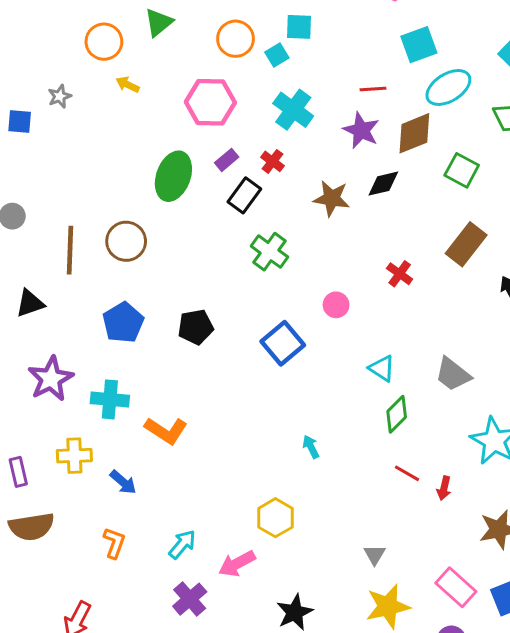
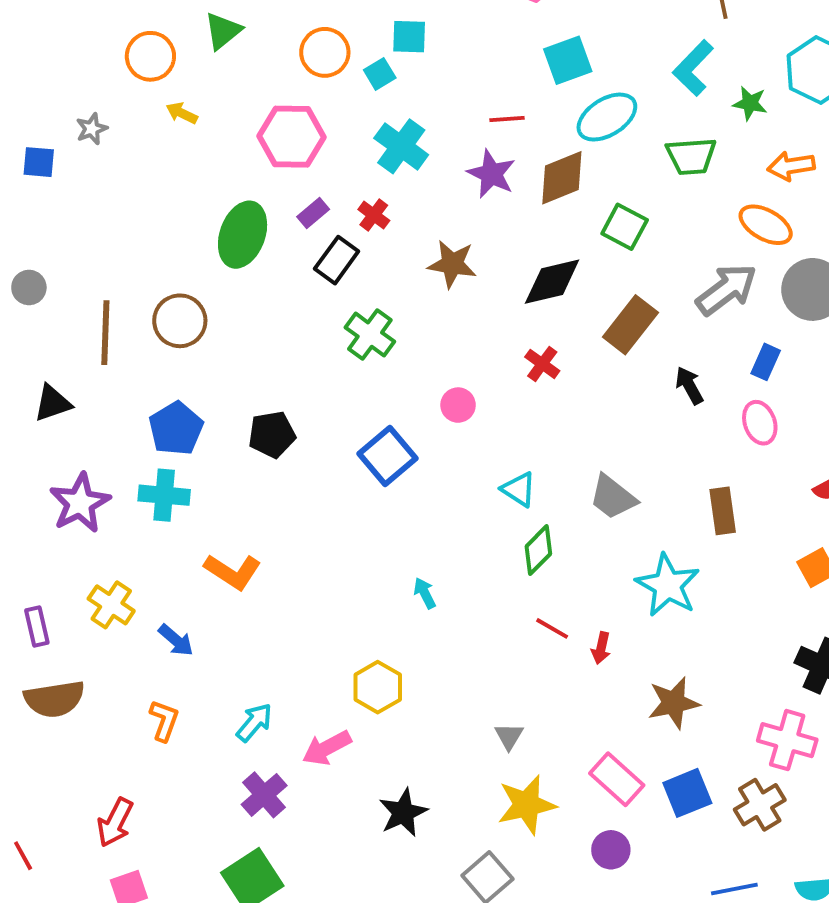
black diamond: (383, 184) -> (552, 282), moved, size x1.4
cyan cross: (110, 399) -> (164, 495), moved
yellow cross: (74, 456) -> (111, 605), turned 36

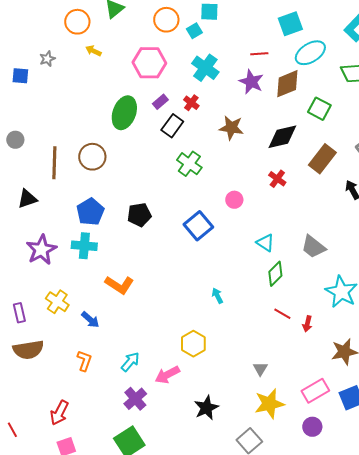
pink rectangle: (617, 779) -> (315, 391), turned -72

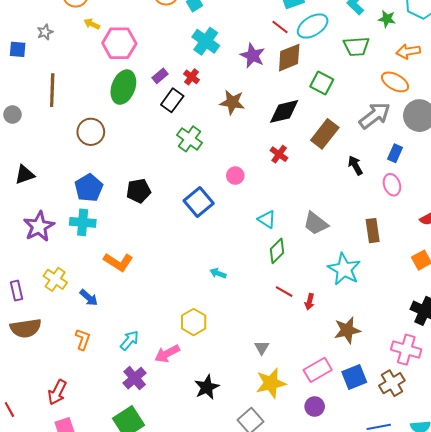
red line: (259, 54) -> (280, 27), moved, turned 42
pink hexagon: (149, 63) -> (119, 43), moved
brown line: (54, 163) -> (52, 90), moved
cyan arrow: (217, 296) -> (218, 273), turned -42

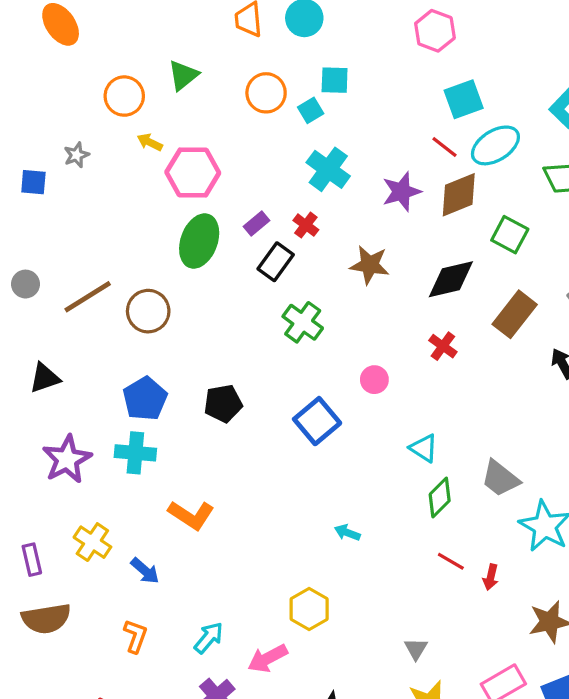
purple star: (253, 56) -> (401, 192), turned 30
brown line: (52, 90) -> (88, 297), moved, turned 56
gray trapezoid: (316, 223) -> (500, 478), moved

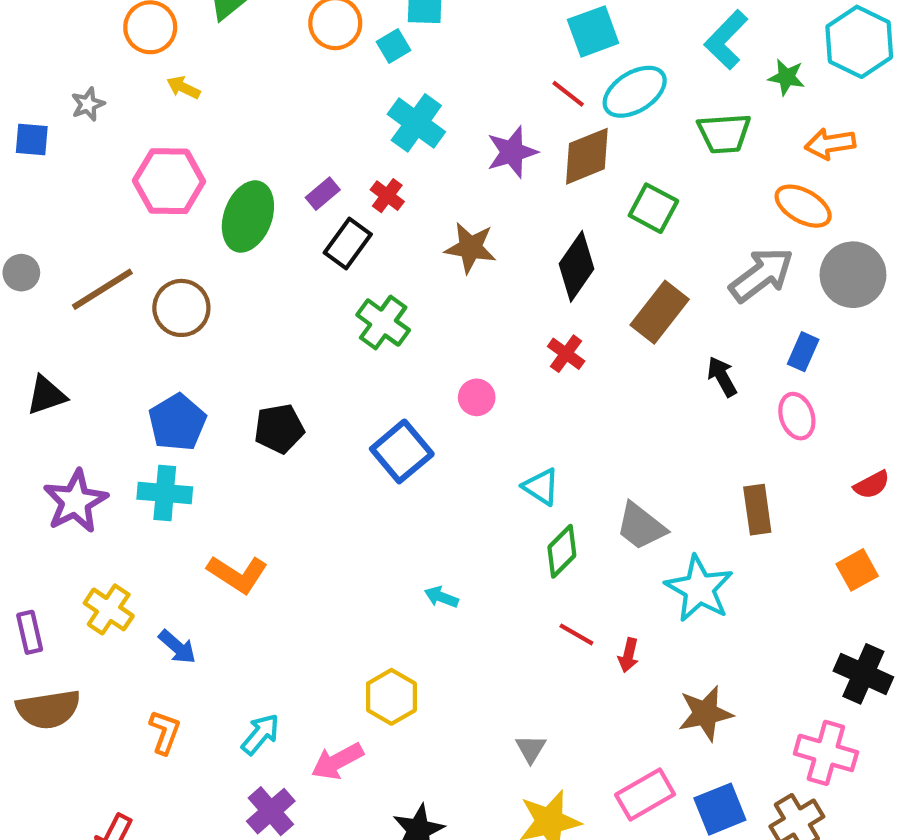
pink hexagon: (193, 173) -> (169, 181), moved
black diamond: (451, 279) -> (576, 266), turned -42

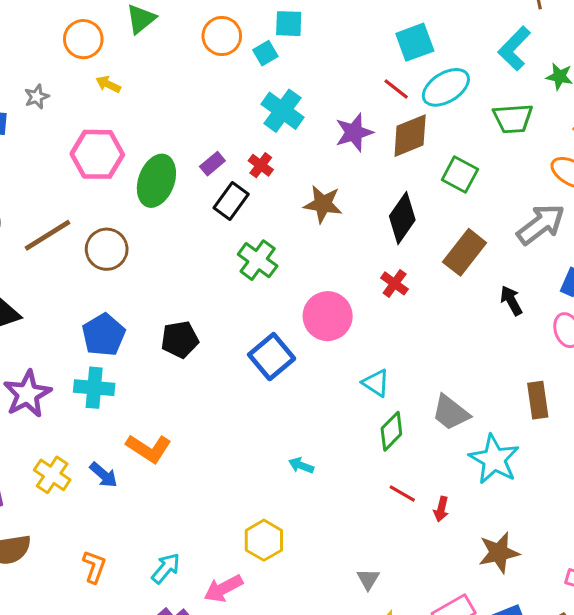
pink circle: (477, 397) -> (328, 316), size x1.8
blue arrow: (177, 647) -> (104, 475), moved

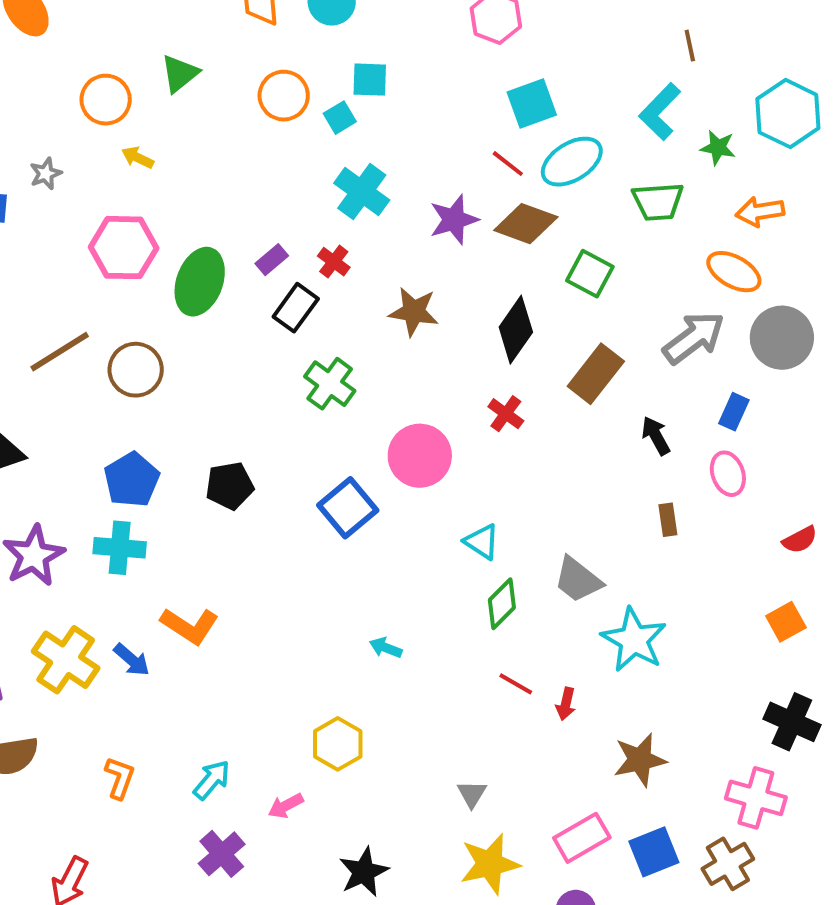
brown diamond: (410, 136) -> (526, 224), turned 42
brown rectangle: (538, 400) -> (668, 520), moved, size x0.7
yellow cross: (52, 475) -> (66, 660), size x1.4
pink arrow: (223, 588) -> (286, 806), size x0.7

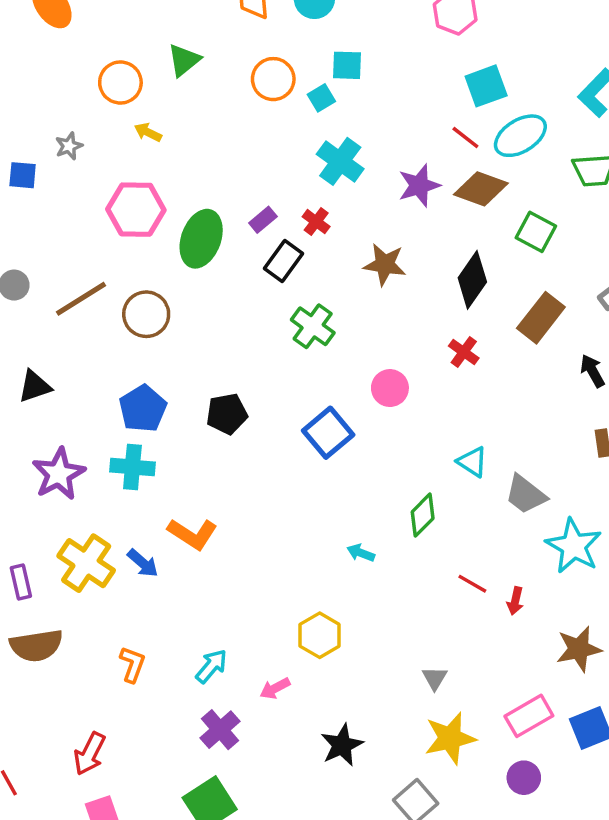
pink circle: (420, 456) -> (390, 388), size x0.7
cyan triangle: (482, 542) -> (472, 462), moved
green diamond: (502, 604) -> (423, 515), moved

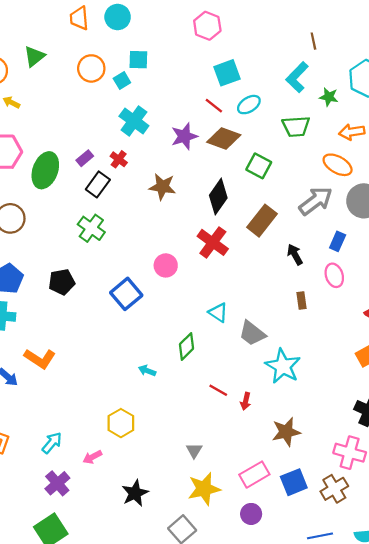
cyan ellipse: (520, 136) -> (249, 105), size x0.7
green cross: (313, 326) -> (91, 228), moved
red cross: (464, 352) -> (213, 242), size x1.6

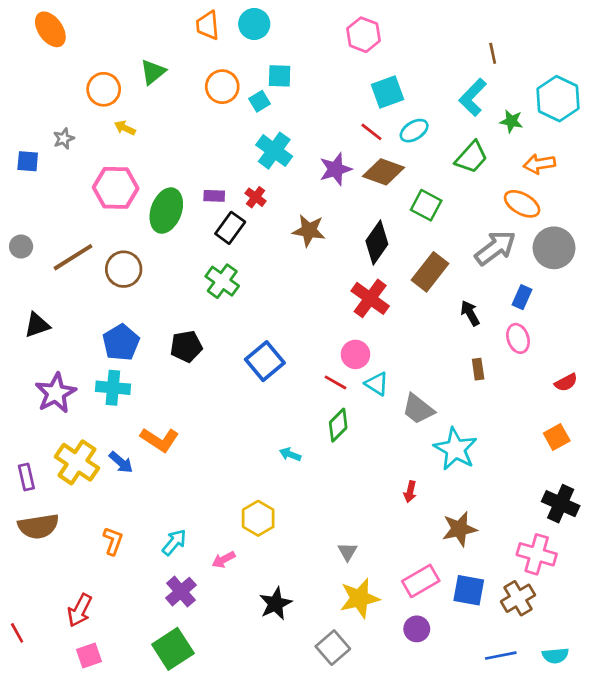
green trapezoid: (296, 126) -> (471, 157), turned -44
purple rectangle: (85, 158) -> (214, 196), turned 42
pink circle: (166, 265) -> (355, 354), moved
red line: (218, 390) -> (335, 382), moved
blue square: (294, 482) -> (469, 590), turned 32

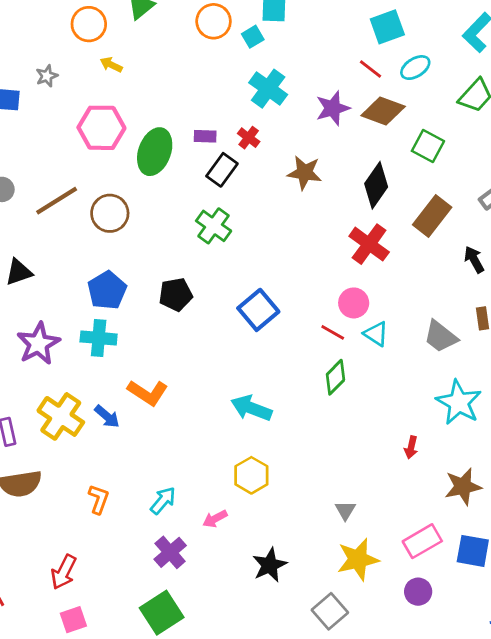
gray trapezoid: (418, 409) -> (441, 337), moved
cyan arrow: (290, 454) -> (251, 408), moved, size x1.8

